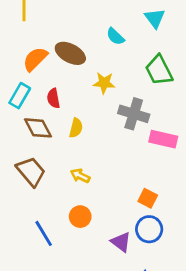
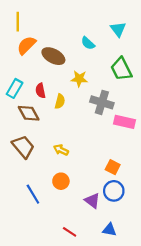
orange semicircle: (35, 59) -> (26, 45), moved
yellow semicircle: (76, 128) -> (60, 101), moved

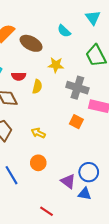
red semicircle: (40, 91) -> (19, 76), turned -80
orange square: (113, 167) -> (76, 122), moved
blue triangle: (109, 230) -> (85, 194), moved

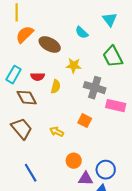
orange square: (76, 122) -> (85, 121), moved
orange circle: (38, 163) -> (74, 161), moved
purple triangle: (68, 181) -> (86, 179), turned -35

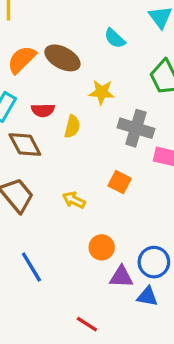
orange semicircle: (25, 34) -> (22, 60), moved

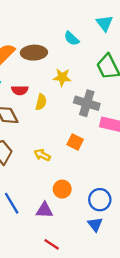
brown ellipse: (62, 58) -> (34, 53), turned -30
purple triangle: (121, 277) -> (45, 210), moved
blue triangle: (147, 296) -> (95, 224), turned 42

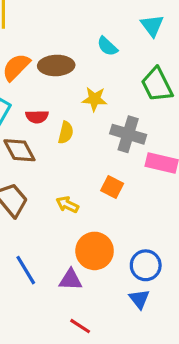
orange circle: (62, 189) -> (95, 251), size x1.5

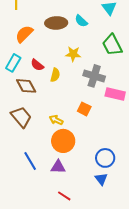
brown ellipse: (56, 65) -> (56, 23), moved
red semicircle: (37, 117) -> (37, 65), turned 40
orange circle: (95, 251) -> (63, 141), moved

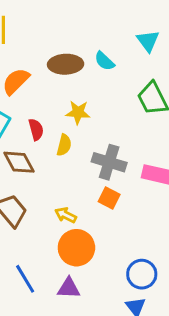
yellow star: (73, 54) -> (78, 112), moved
red semicircle: (37, 65) -> (36, 130), turned -144
gray cross: (94, 76) -> (109, 162), moved

